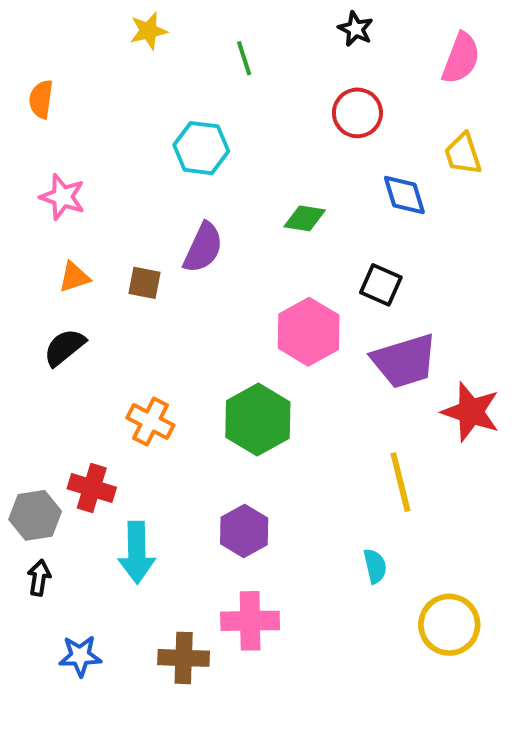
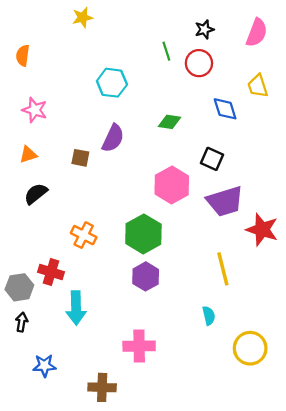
black star: (356, 29) -> (204, 29), moved, turned 30
green line: (244, 58) -> (166, 51), moved
orange triangle: (74, 277) -> (28, 155), moved
purple hexagon: (244, 531) -> (146, 276), moved
brown cross: (184, 658) -> (102, 387), moved

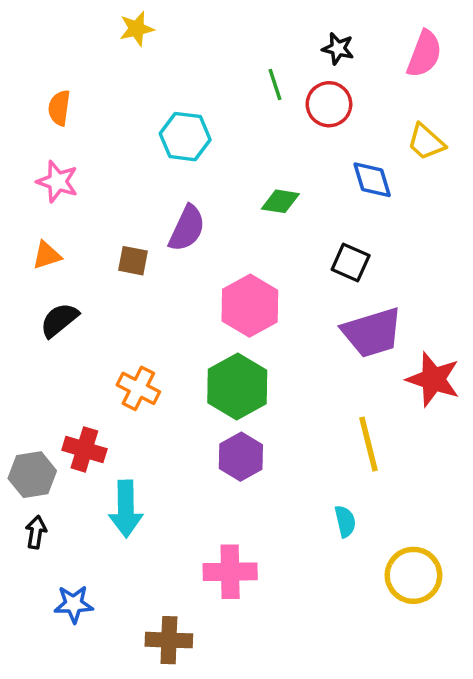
black star: (204, 29) -> (338, 48), turned 30
orange semicircle: (23, 56) -> (59, 108), moved
yellow trapezoid: (258, 86) -> (426, 142), turned -30
pink hexagon: (172, 185) -> (250, 306), moved

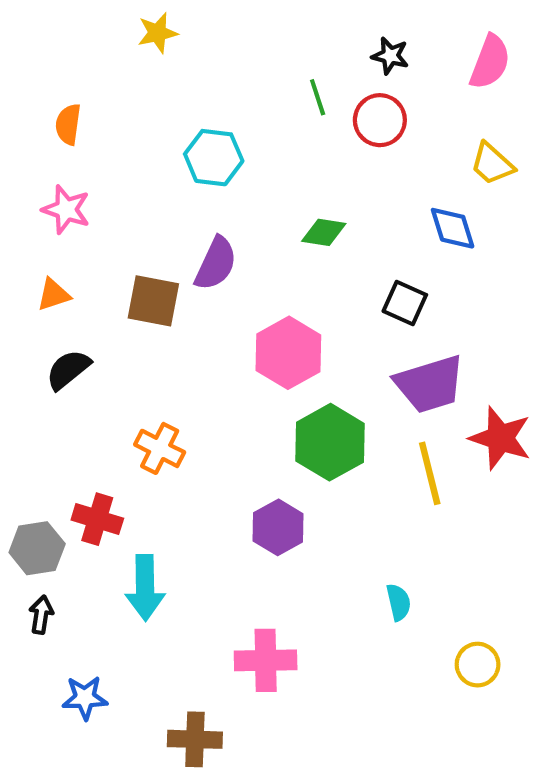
blue diamond: (372, 180) -> (453, 228), moved
brown square: (133, 261) -> (153, 301), size x1.5
green hexagon: (237, 387) -> (330, 442), moved
yellow line: (369, 444) -> (430, 473), moved
yellow circle: (413, 575) -> (478, 665), size x0.7

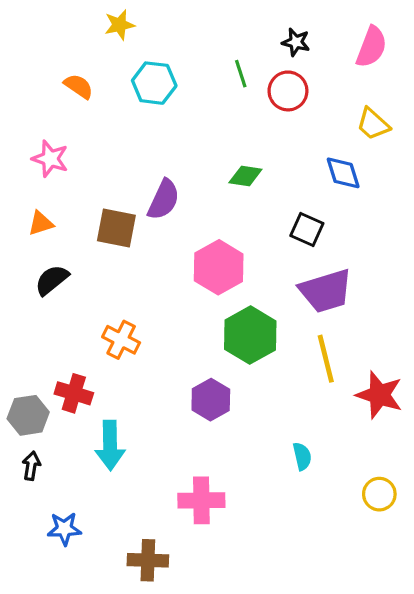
orange semicircle: (68, 124) -> (79, 86), moved, turned 116
cyan hexagon: (214, 158) -> (154, 83), moved
red star: (500, 438) -> (379, 395), moved
yellow circle: (478, 665) -> (379, 494), moved

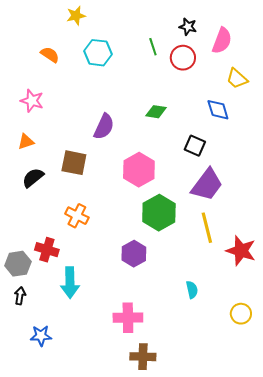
pink semicircle: (371, 47) -> (222, 41), moved
brown square: (116, 228) -> (74, 163), moved
purple trapezoid: (326, 291) -> (207, 185), turned -36
brown cross: (148, 560) -> (143, 357), moved

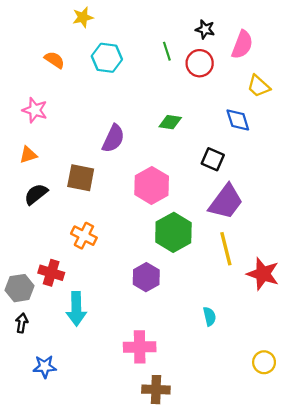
yellow circle: (241, 314) -> (264, 362), moved

